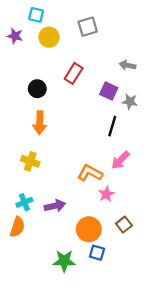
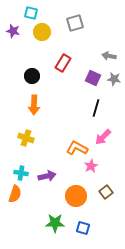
gray star: (130, 102) -> (114, 79), moved
cyan cross: (24, 202) -> (21, 173), turned 32
blue square: (97, 253) -> (83, 228), moved

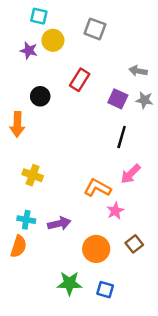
gray square: (75, 23) -> (95, 29), turned 36
purple star: (13, 31) -> (29, 51), moved
orange arrow: (34, 105) -> (17, 124), moved

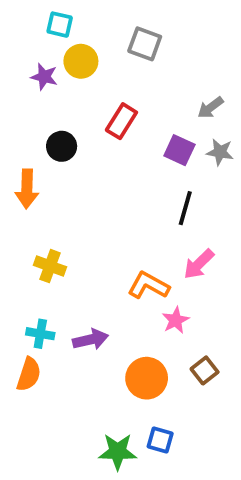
gray arrow: (138, 71) -> (210, 108), turned -48
green star: (69, 283) -> (118, 452), moved

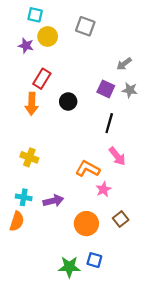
red rectangle: (121, 121) -> (42, 79), moved
black circle: (62, 146) -> (68, 102), moved
orange arrow: (27, 189) -> (32, 104), moved
pink arrow: (199, 264) -> (117, 156), turned -84

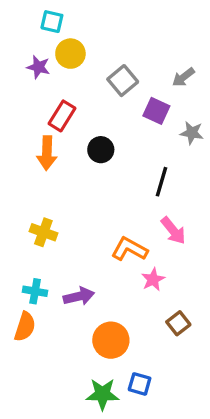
gray square: (85, 26) -> (123, 81), moved, turned 30
gray arrow: (124, 64) -> (183, 77), moved
purple square: (106, 89) -> (156, 111), moved
orange circle: (86, 224) -> (111, 340), moved

